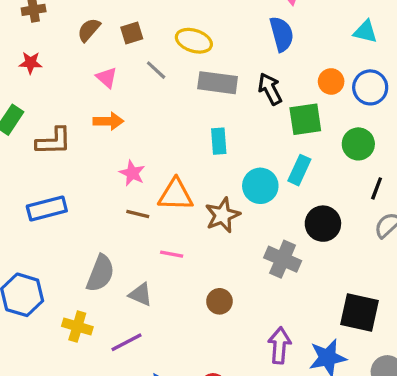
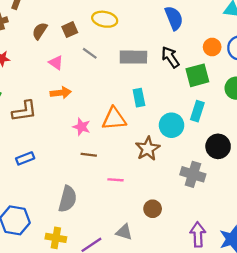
yellow ellipse: (194, 41) -> (105, 19), moved
orange triangle: (176, 195) -> (114, 119), moved
blue rectangle: (47, 209) -> (25, 158), size x0.7
gray triangle: (141, 294) -> (124, 232), moved

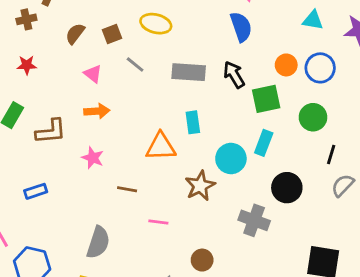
pink star: (82, 127) -> (93, 158), moved
blue rectangle: (25, 158) -> (36, 191), moved

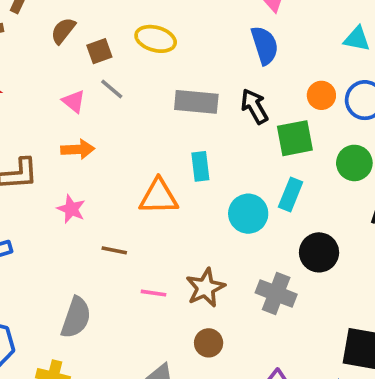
brown semicircle: (75, 34) -> (63, 31), moved
gray line: (135, 65) -> (112, 89), moved
brown star: (200, 186) -> (205, 288), moved

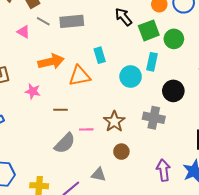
gray rectangle: (196, 102) -> (72, 21), moved
orange arrow: (78, 149) -> (51, 62), moved, size x1.4
green circle: (354, 163) -> (174, 39), moved
gray semicircle: (76, 318) -> (65, 143), moved, turned 35

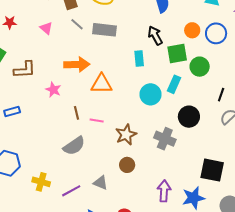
pink triangle: (24, 32) -> (46, 28), moved
cyan rectangle: (100, 55) -> (139, 59), moved
brown line: (60, 110) -> (76, 113), turned 64
pink line: (86, 129) -> (97, 121), moved

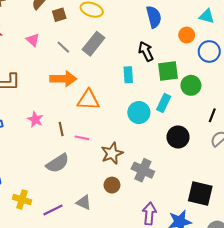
gray line: (77, 24) -> (63, 47), moved
gray rectangle: (105, 30) -> (93, 44), turned -60
orange circle: (192, 30) -> (187, 35), moved
pink star: (53, 90) -> (35, 119), moved
gray cross: (165, 139) -> (143, 170), moved

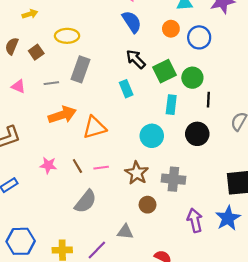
gray line: (63, 47) -> (51, 83), turned -32
cyan circle: (139, 113) -> (152, 136), moved
black line: (212, 115) -> (208, 100), moved

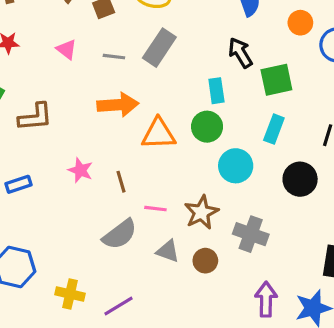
green circle: (192, 78) -> (207, 127), moved
pink line: (101, 168) -> (155, 209), moved
gray triangle: (125, 232) -> (168, 251), moved

